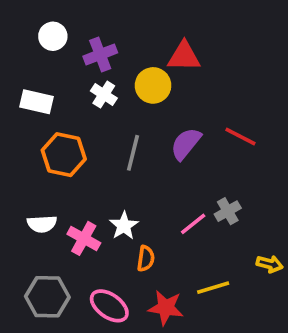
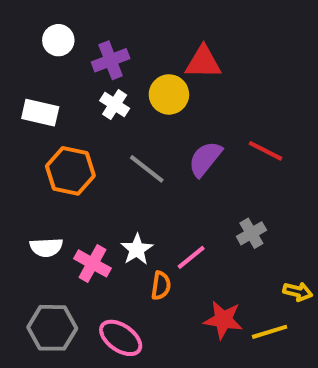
gray line: (133, 153) -> (147, 169), turned -66
pink line: (193, 224) -> (191, 257), moved
yellow line: (213, 288) -> (270, 332), moved
red star: (166, 308) -> (223, 320), moved

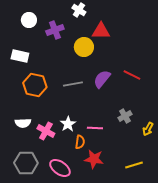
white cross: (115, 105) -> (79, 10), moved
gray line: (147, 169) -> (73, 84), turned -48
pink line: (191, 257) -> (95, 128), turned 42
yellow arrow: (298, 292) -> (148, 129), moved, turned 104
red star: (223, 320) -> (94, 159), moved

